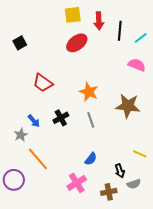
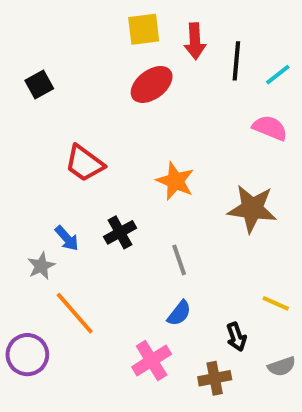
gray line: (91, 120) -> (179, 260), moved
gray semicircle: (134, 184) -> (282, 366), moved

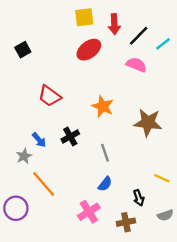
black line: (236, 61) -> (139, 36), turned 40
pink semicircle: (270, 128) -> (136, 65), moved

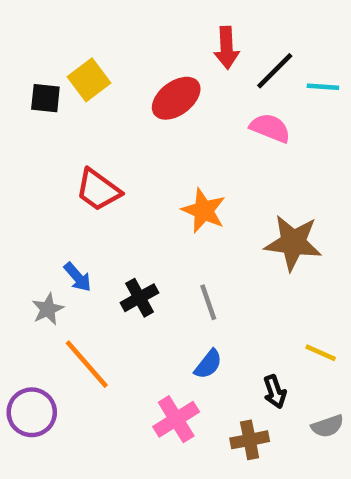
yellow square: (84, 17) -> (89, 80), moved, turned -30
cyan line: (163, 44) -> (323, 87), turned 42
black square: (23, 50) -> (45, 98), turned 35
black cross: (70, 136) -> (139, 298), moved

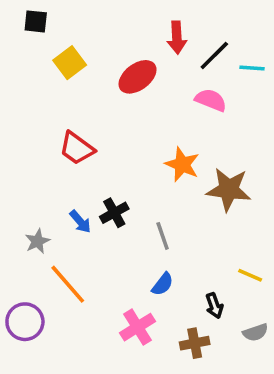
black square: (45, 98) -> (36, 21), moved
orange star: (204, 211) -> (182, 164), moved
blue arrow: (78, 277) -> (80, 222), moved
black cross: (139, 298) -> (114, 213), moved

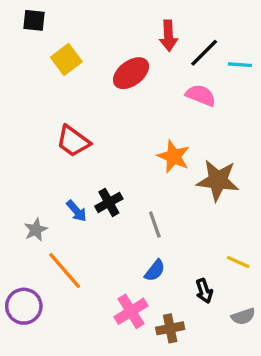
brown cross: (195, 343) -> (170, 328), moved

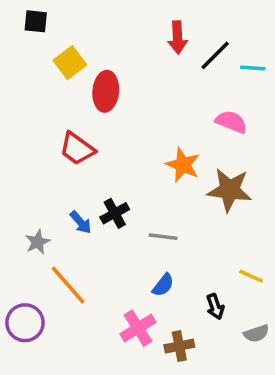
red ellipse: (131, 73) -> (106, 91), moved, turned -48
pink semicircle: (201, 95) -> (231, 122), moved
gray line: (155, 225) -> (163, 237), turned -64

